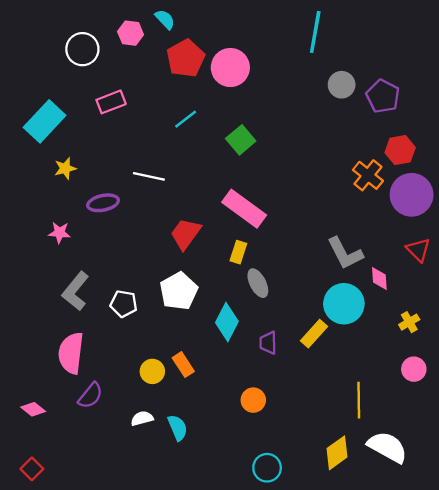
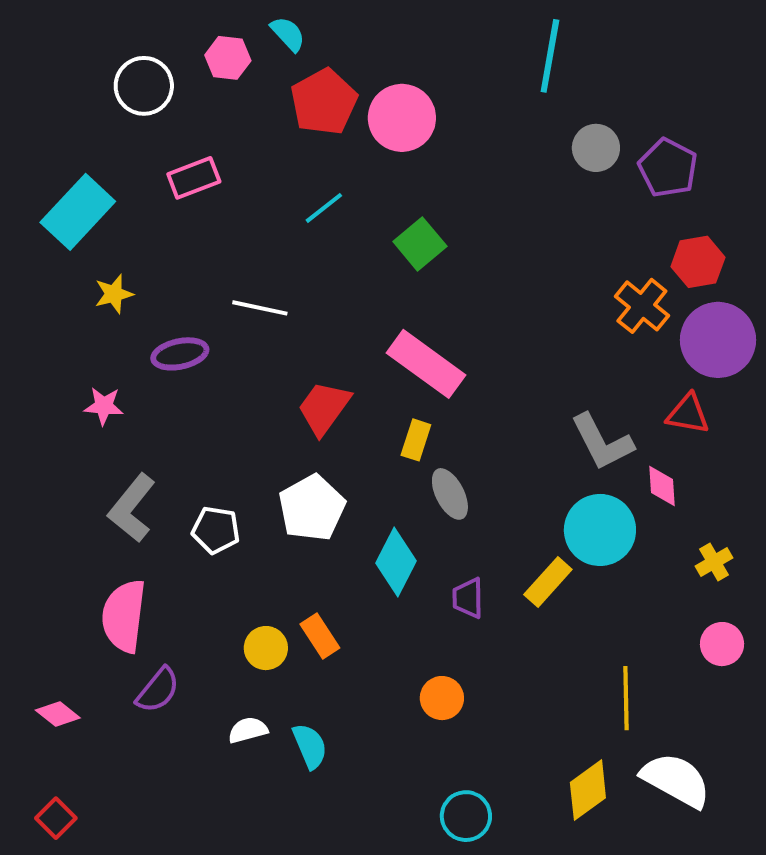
red triangle: (418, 250) -> (688, 414), moved, turned -35

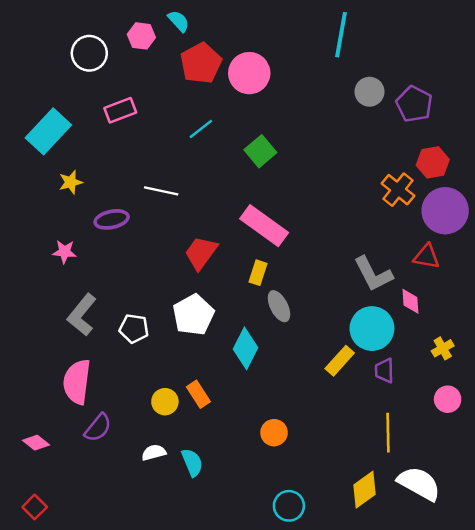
purple trapezoid: (468, 598) -> (384, 371), moved

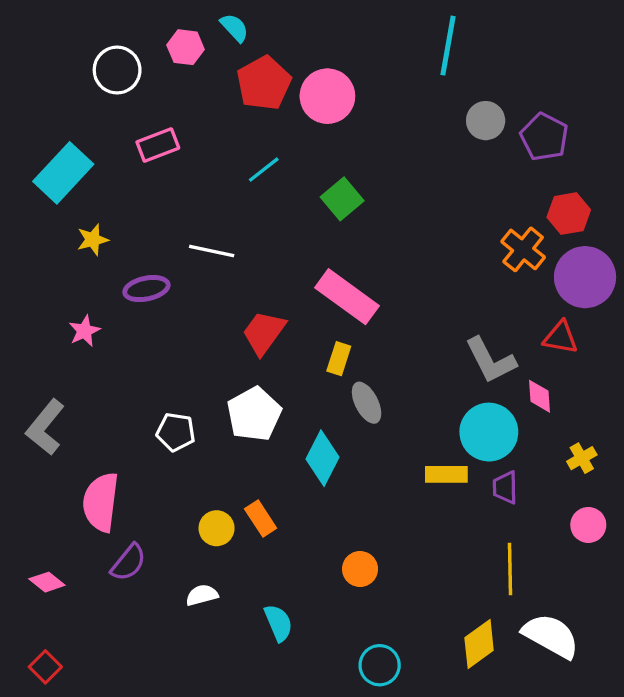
pink star: (64, 252) -> (84, 331), turned -30
gray L-shape: (82, 315) -> (45, 427), moved
yellow rectangle: (340, 361) -> (446, 474), turned 48
cyan semicircle: (192, 462) -> (278, 623), moved

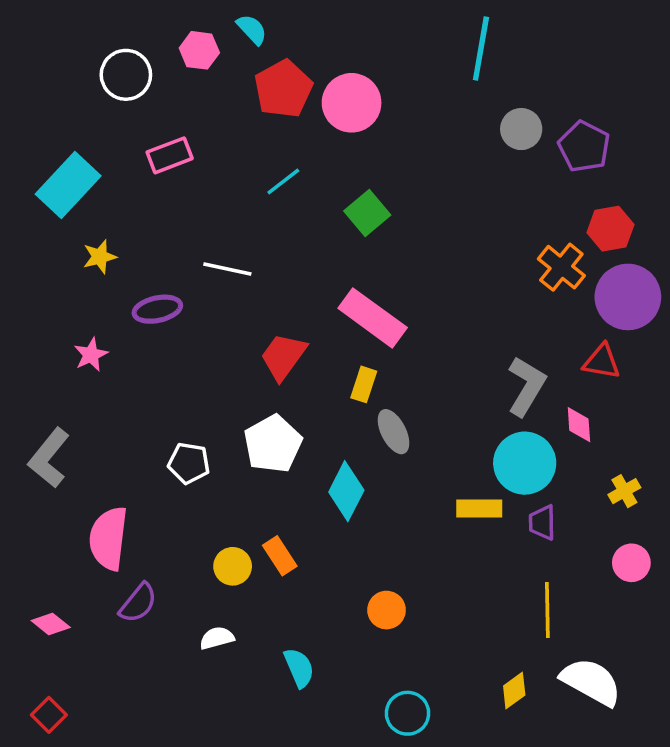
gray L-shape: (490, 360) -> (526, 386), turned -122
yellow diamond: (479, 644) -> (514, 690), size x0.7

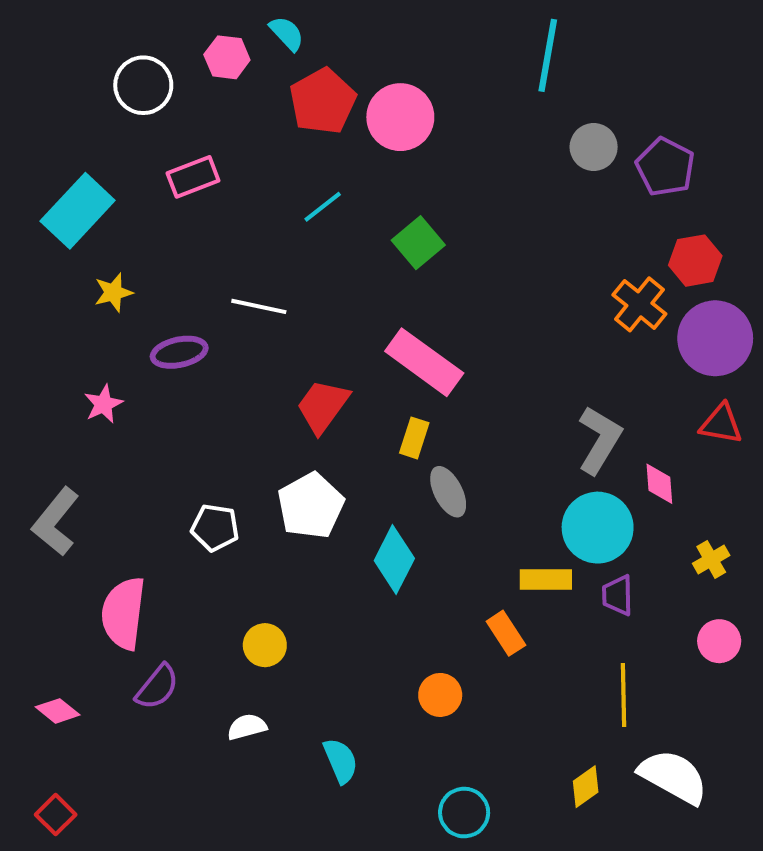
red triangle: (602, 362) -> (721, 424), moved
orange rectangle: (280, 556) -> (506, 633), moved

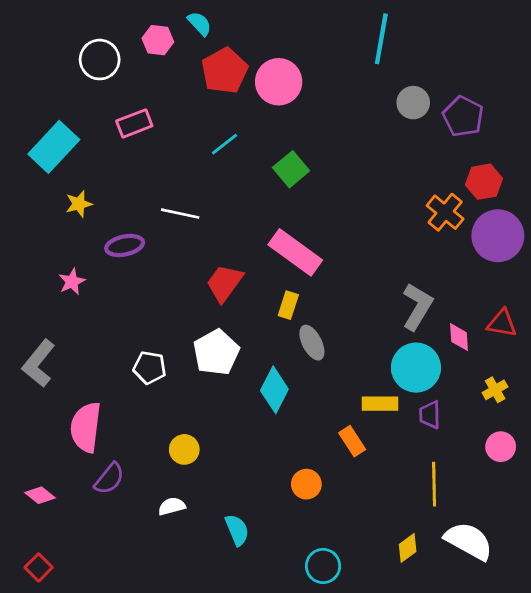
red triangle: (721, 424) -> (502, 323), moved

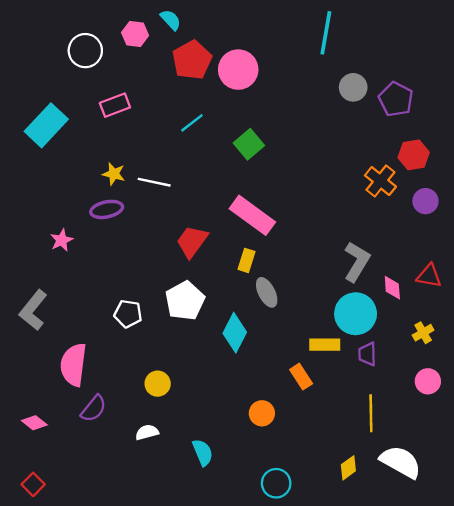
yellow star: (79, 204) -> (114, 174), moved, turned 30
purple circle: (498, 236) -> (425, 201), size x0.6

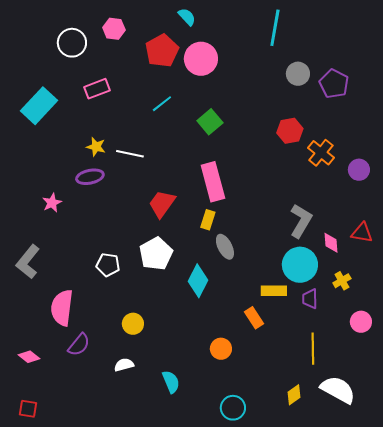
cyan semicircle: (171, 20) -> (187, 17), moved
red hexagon: (414, 155) -> (290, 131), moved
pink rectangle: (252, 215) -> (213, 182), turned 39
yellow cross: (423, 333) -> (342, 281), moved
red square: (33, 484) -> (28, 409), turned -36

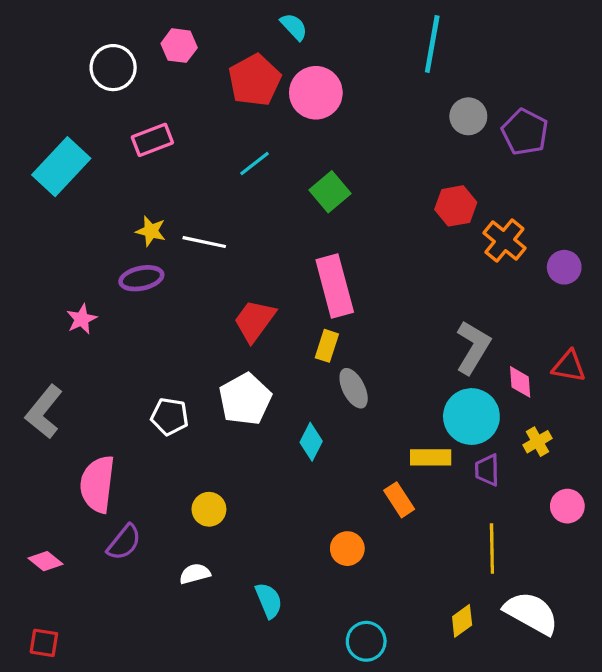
cyan diamond: (198, 281) -> (311, 442), size x0.7

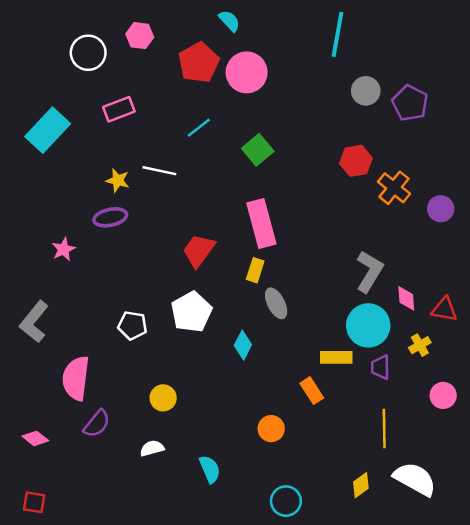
white line: (204, 242) -> (159, 171), moved
red triangle: (569, 366) -> (444, 309), moved

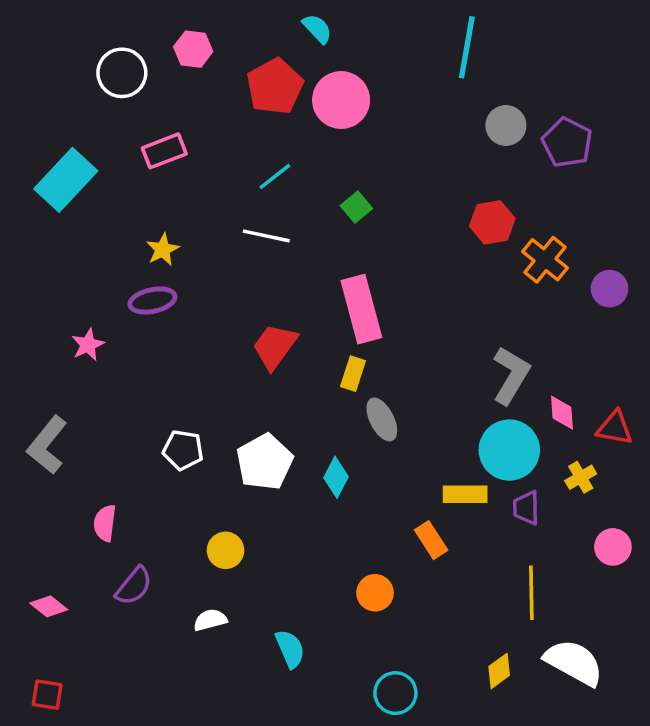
green square: (258, 150) -> (356, 207), size x0.7
white line: (159, 171) -> (266, 236), moved
yellow star: (118, 180) -> (163, 250), turned 30
white pentagon: (191, 312) -> (265, 462), moved
pink semicircle: (76, 378) -> (105, 523), size x0.6

